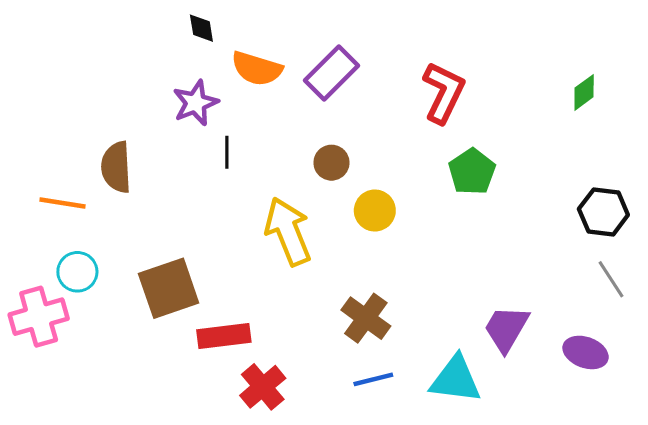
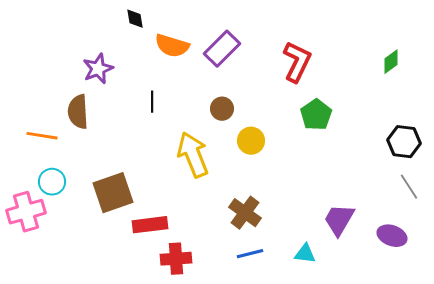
purple star: (195, 103) -> (98, 69), moved
cyan triangle: (456, 379) -> (305, 254), size x0.6
red cross: (263, 387) -> (176, 259), turned 36

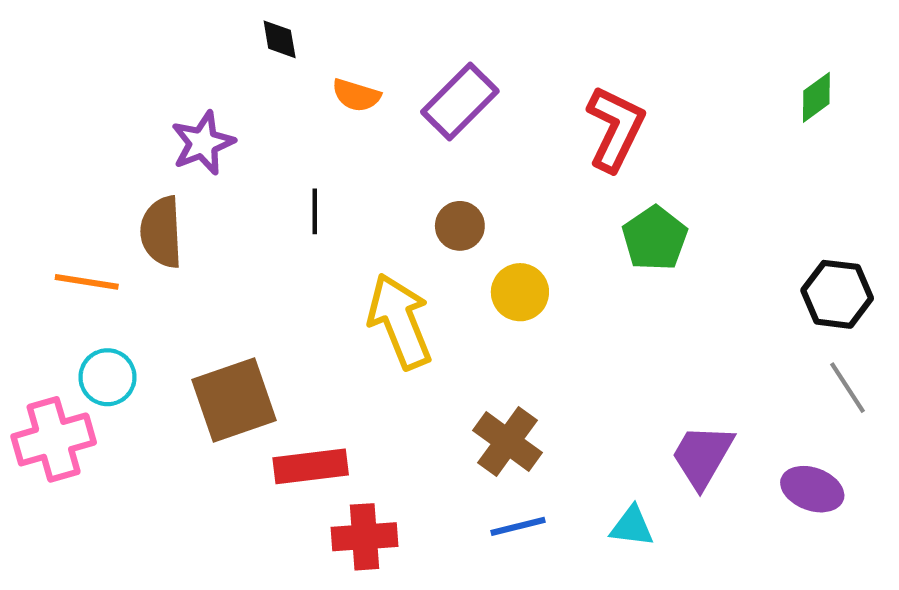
orange semicircle: (172, 46) -> (356, 95), size x0.7
green diamond: (391, 62) -> (816, 97), moved

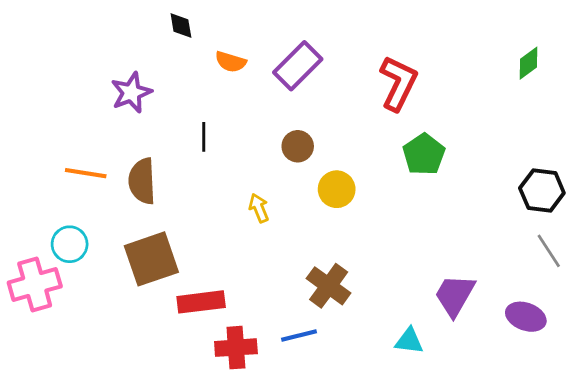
brown semicircle: (161, 232) -> (142, 181), moved
orange line: (87, 282) -> (86, 173), moved
yellow arrow: (400, 321) -> (259, 208), size x0.5
blue line: (518, 526) -> (299, 335), moved

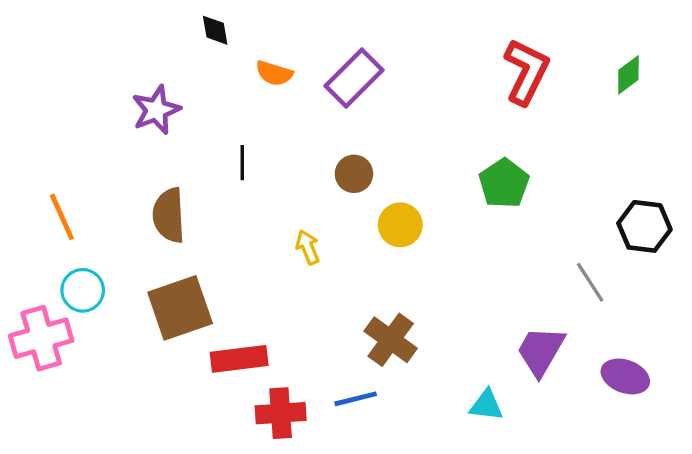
red L-shape: (398, 83) -> (526, 72), moved
orange line: (86, 173) -> (62, 217), moved, turned 57
gray line: (549, 251) -> (590, 282), moved

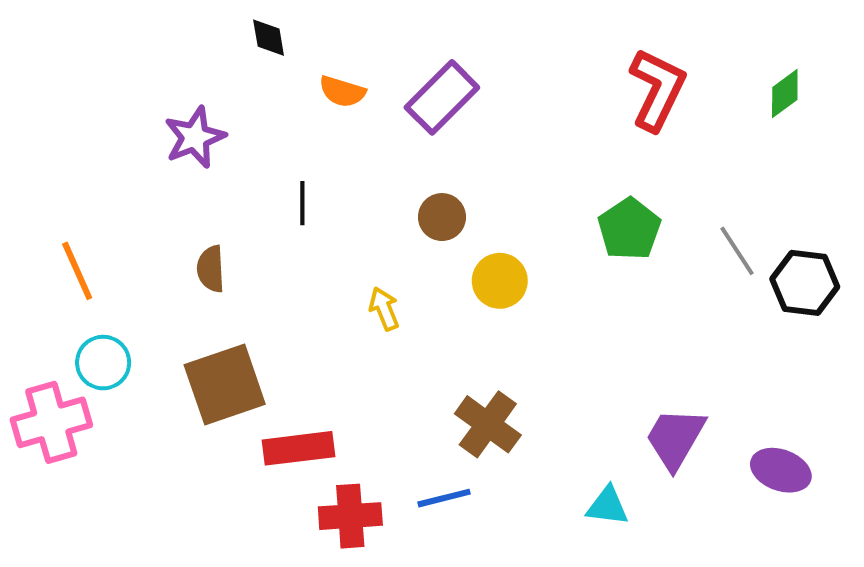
brown semicircle: (169, 215) -> (211, 269), size x0.7
gray line: (590, 282) -> (737, 251), moved

